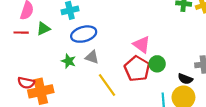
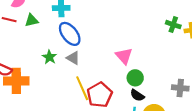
blue ellipse: (84, 34) -> (70, 34), turned 55
red pentagon: (137, 69) -> (100, 95), moved
black semicircle: (185, 79) -> (137, 95), moved

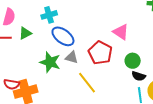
pink triangle: (124, 56) -> (121, 32), moved
green star: (49, 57) -> (50, 62), size x1.5
red pentagon: (100, 95) -> (100, 53), moved

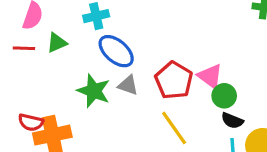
pink triangle: (121, 32) -> (210, 76), moved
yellow line: (87, 83) -> (174, 128), moved

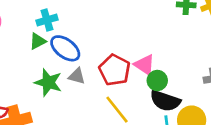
green triangle: (57, 43) -> (38, 41), moved
black semicircle: (232, 121) -> (165, 101), size x1.6

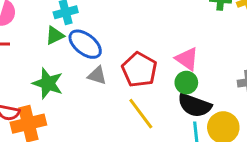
pink triangle: (145, 65) -> (187, 59), moved
green star: (48, 82) -> (48, 83), moved

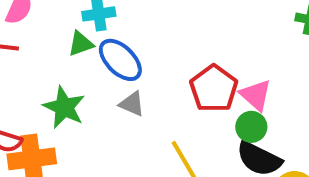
red pentagon: (139, 70) -> (214, 89), moved

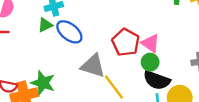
gray triangle: (132, 104) -> (93, 66), moved, size x1.6
green star: (64, 107) -> (43, 83), moved

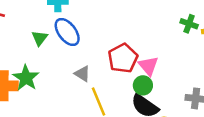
green triangle: (45, 25) -> (40, 38), moved, turned -42
gray triangle: (93, 66) -> (82, 74), size x0.6

